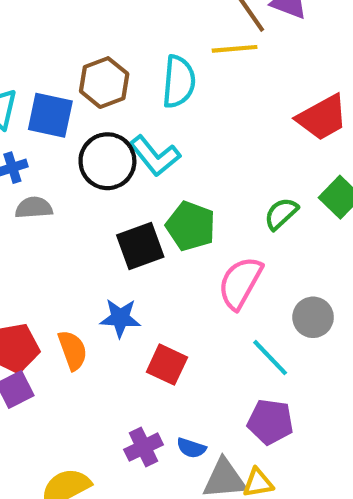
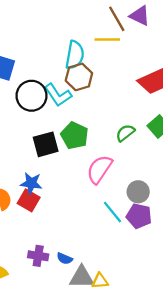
brown hexagon: (104, 83) -> (79, 77), moved
red square: (167, 365) -> (29, 200), moved
purple pentagon: (270, 422) -> (139, 216), moved
purple cross: (144, 447) -> (38, 256), turned 30

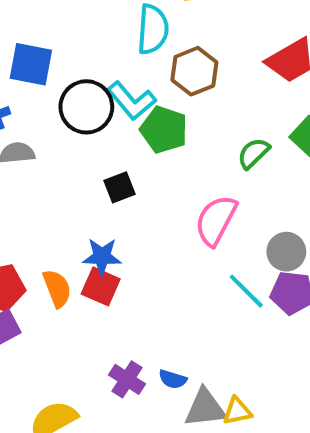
brown hexagon: (79, 77) -> (194, 71), moved
green pentagon: (75, 136) -> (164, 130), moved
black square: (46, 144) -> (119, 187), size x0.7
purple cross: (38, 256) -> (127, 379), turned 30

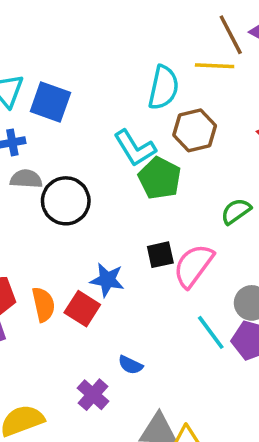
black circle: (86, 107) -> (66, 201), moved
black square: (119, 187) -> (160, 255), moved
blue star: (102, 256) -> (107, 280), moved
blue semicircle: (173, 379) -> (130, 365), moved

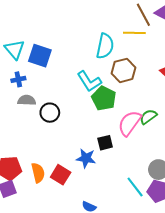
black circle: (66, 201) -> (50, 113), size x0.7
pink semicircle: (193, 266) -> (130, 123), moved
blue star: (107, 280) -> (86, 158), moved

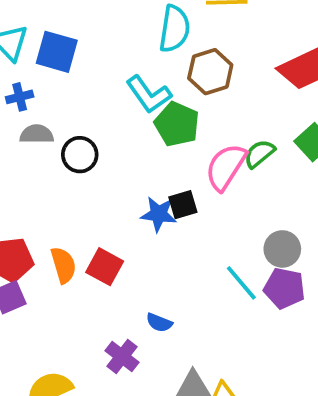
blue star: (86, 158) -> (159, 214), moved

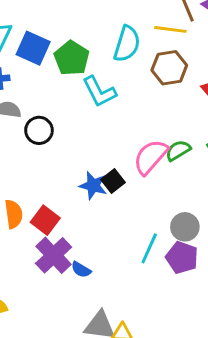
brown hexagon: (210, 72) -> (169, 68), moved
green pentagon: (177, 124) -> (72, 58), moved
black square: (183, 205) -> (113, 181), turned -30
cyan line: (241, 283) -> (149, 248), turned 56
purple cross: (122, 356) -> (54, 255), moved, size x1.4

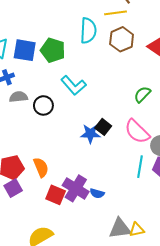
cyan L-shape: (99, 92) -> (74, 85), moved
pink semicircle: (151, 157) -> (137, 132), moved, turned -72
red square: (45, 220) -> (56, 195), moved

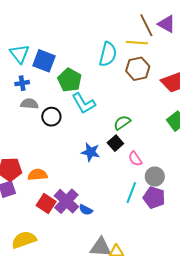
green pentagon: (53, 50) -> (70, 80), moved
green semicircle: (142, 94) -> (122, 123), moved
black square: (103, 127) -> (115, 143), moved
pink semicircle: (137, 132) -> (135, 159), size x0.6
orange semicircle: (41, 167) -> (38, 175), turned -84

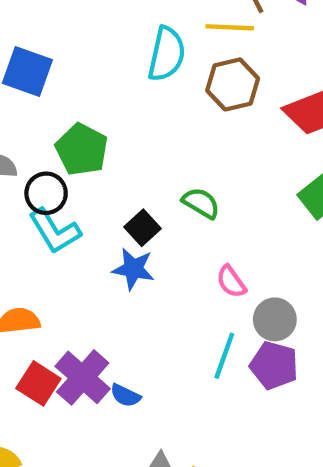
green pentagon: (70, 80) -> (82, 149), moved
cyan L-shape: (84, 103) -> (55, 231), moved
green semicircle: (122, 123) -> (201, 203), turned 66
black square: (115, 143) -> (143, 228), moved

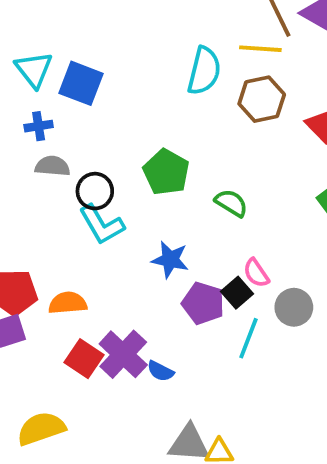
green pentagon: (82, 149) -> (166, 172), moved
black square: (143, 228) -> (237, 293), moved
purple pentagon: (274, 365) -> (203, 303), moved

